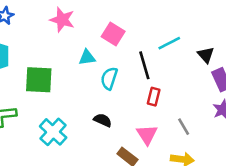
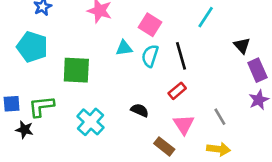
cyan line: (169, 43) -> (206, 17), moved, turned -30
cyan semicircle: (109, 78) -> (150, 56), moved
red rectangle: (154, 97) -> (177, 91), moved, turned 36

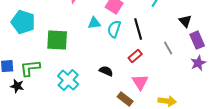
gray line: (220, 117) -> (168, 48), moved

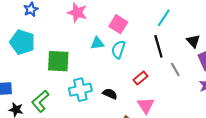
black line: (138, 29) -> (158, 46), moved
green L-shape: (30, 68) -> (40, 101), moved, turned -35
cyan cross: (68, 80) -> (80, 90), moved, turned 35

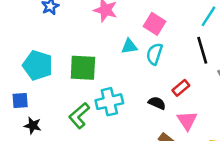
cyan pentagon: (22, 42) -> (38, 65), moved
black semicircle: (110, 94) -> (157, 103), moved
green L-shape: (40, 101) -> (79, 116), moved

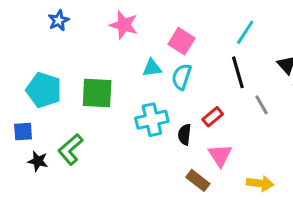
cyan cross: (109, 102) -> (152, 120), moved
black semicircle: (157, 103) -> (185, 135), turned -108
green L-shape: (79, 116) -> (70, 149), moved

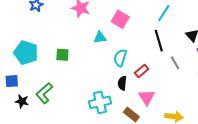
cyan semicircle: (182, 77) -> (120, 58), moved
green square: (97, 93) -> (62, 55), size x0.6
cyan cross: (152, 120) -> (100, 102), moved

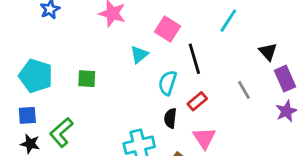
cyan triangle: (100, 37) -> (139, 55), turned -32
black line: (159, 41) -> (194, 59), moved
blue square: (12, 81) -> (27, 115), moved

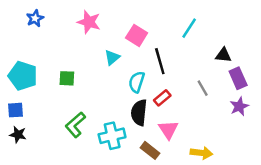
black triangle: (268, 52) -> (223, 55), turned -42
black semicircle: (170, 118) -> (139, 113), size x1.5
green L-shape: (61, 132) -> (75, 125), moved

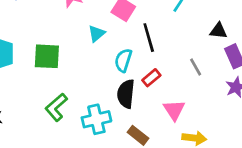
green square: (67, 78) -> (47, 56), size x1.5
pink triangle: (168, 130) -> (174, 110), moved

